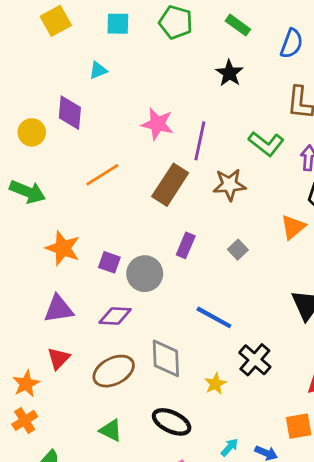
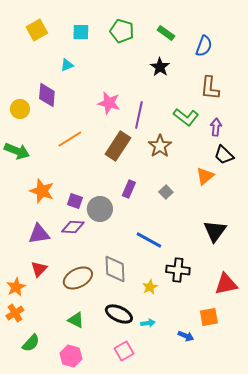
brown star: (229, 185) -> (160, 146), turned -30
purple diamond: (115, 316) -> (73, 227), moved
black cross: (255, 360) -> (178, 270), turned -35
cyan arrow: (229, 447) -> (148, 323), moved, turned 40

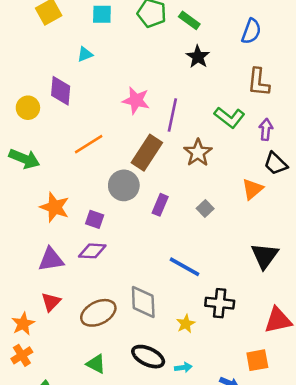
green rectangle: (166, 33) -> (189, 20), moved
gray circle: (100, 209) -> (124, 185), moved

